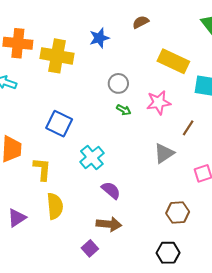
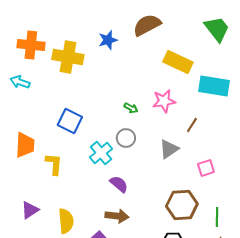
brown semicircle: (141, 22) -> (147, 25), size x1.8
gray circle: (118, 83) -> (126, 138), moved
yellow semicircle: (55, 206) -> (66, 221), moved
brown hexagon: (178, 213) -> (182, 205), size x1.4

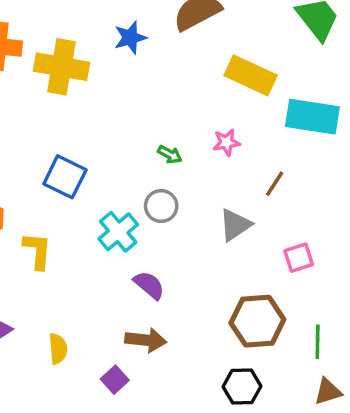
pink star: (164, 101) -> (226, 142), size x0.7
yellow semicircle: (66, 221) -> (58, 349), size x0.7

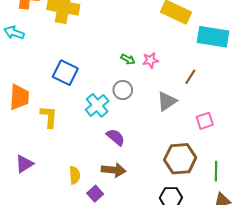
pink star: (226, 142) -> (150, 60), moved
yellow semicircle: (58, 349) -> (75, 175), moved

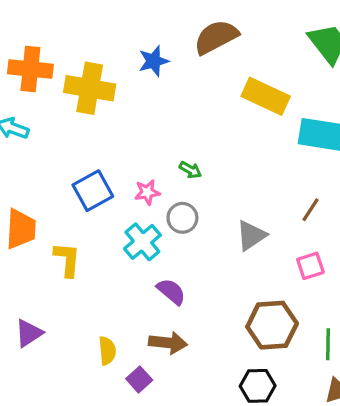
pink star: (150, 60) -> (147, 192), moved
blue square: (65, 73) -> (93, 191), turned 35
brown line: (190, 77) -> (310, 210), moved

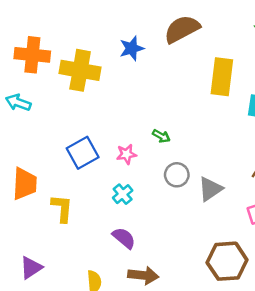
yellow rectangle: (266, 96) -> (222, 77), turned 72
gray circle: (182, 218) -> (177, 175), moved
cyan cross: (142, 242) -> (123, 194), size x0.7
purple semicircle: (171, 291) -> (124, 238), moved

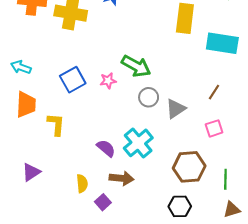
cyan arrow: (18, 103) -> (21, 67), moved
green arrow: (161, 136) -> (136, 66), size x2.0
cyan cross: (123, 194) -> (138, 143), moved, size x1.8

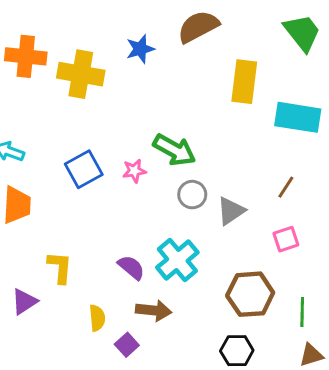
yellow L-shape: (56, 124) -> (60, 267), moved

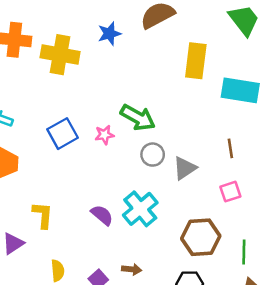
brown line: (286, 187) -> (230, 148), turned -42
brown arrow: (154, 311) -> (132, 269), moved, size x0.7
yellow semicircle: (97, 318) -> (58, 271), moved

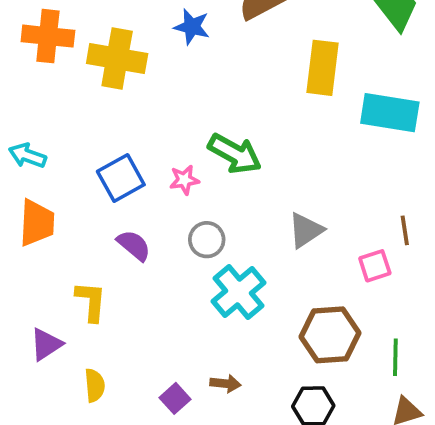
blue star: (109, 34) -> (192, 27), turned 30
brown line: (230, 148) -> (405, 230), moved
gray circle: (153, 155) -> (207, 240), moved
purple semicircle: (102, 215) -> (134, 245), moved
yellow semicircle: (58, 271) -> (95, 385), moved

